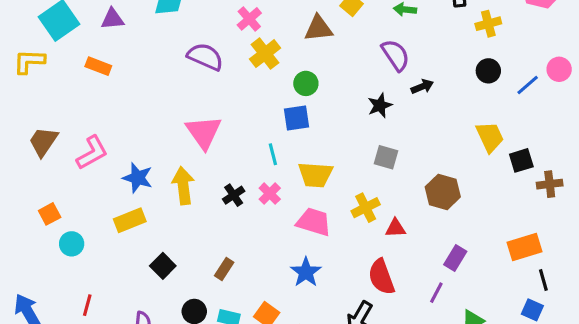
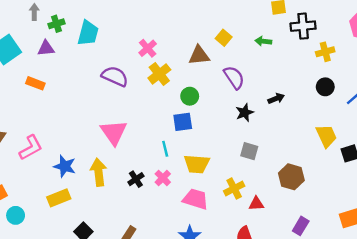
purple semicircle: (396, 55) -> (234, 77), moved

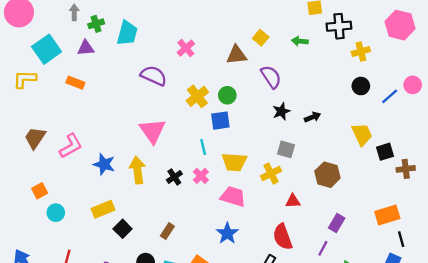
yellow cross: (159, 74) -> (197, 96), moved
black arrow: (276, 99) -> (312, 117), moved
yellow cross: (234, 189) -> (271, 174), moved
yellow rectangle: (59, 198) -> (103, 209), moved

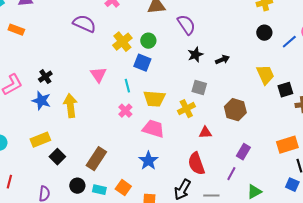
blue square: (220, 121) -> (142, 63), turned 30
pink triangle: (152, 131) -> (98, 75), moved, size x0.7
black cross: (174, 177) -> (45, 77), moved
brown rectangle: (167, 231) -> (96, 159), size x1.6

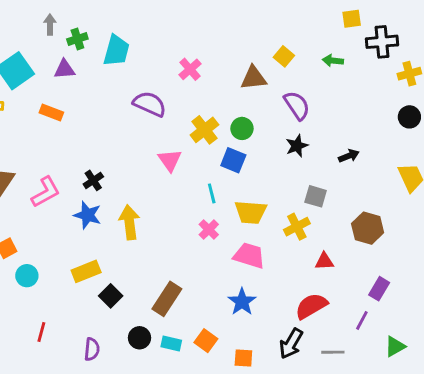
black star: (195, 55) -> (297, 146), moved
pink triangle: (98, 75) -> (170, 160), moved
red semicircle: (196, 164) -> (311, 306), turned 80

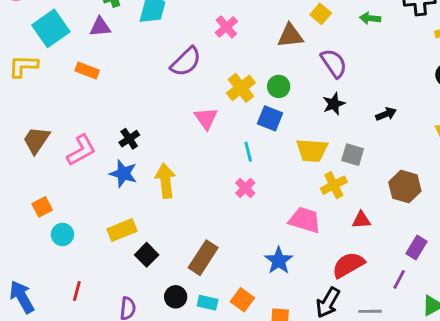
purple semicircle: (150, 104) -> (186, 62), turned 112
yellow trapezoid: (251, 212) -> (312, 150), moved
pink trapezoid: (249, 255) -> (305, 220), moved

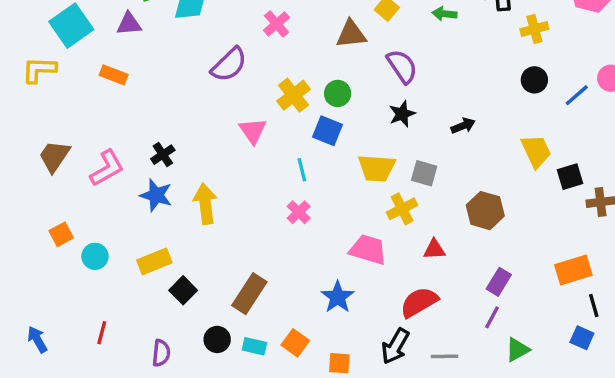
cyan circle: (62, 234) -> (95, 256), moved
purple line: (399, 279) -> (492, 317), moved
blue arrow: (22, 297) -> (37, 339), size x0.7

